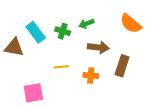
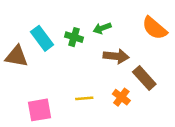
brown rectangle: (122, 66) -> (144, 78), turned -60
yellow line: (62, 67) -> (84, 98), moved
orange cross: (91, 75) -> (121, 97), moved, turned 32

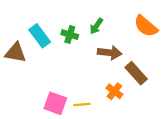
green arrow: (102, 28) -> (96, 26), turned -35
yellow line: (84, 98) -> (82, 105), moved
pink square: (40, 110) -> (55, 103), moved, turned 30

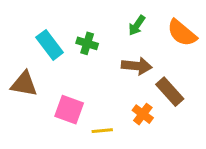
green arrow: (96, 26) -> (137, 25), moved
brown triangle: (16, 53) -> (24, 84), moved
pink square: (55, 103) -> (69, 110), moved

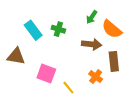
orange semicircle: (182, 33) -> (112, 29), moved
brown rectangle: (170, 92) -> (114, 61), turned 36
yellow line: (102, 131) -> (68, 88), turned 56

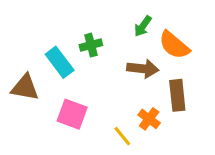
green cross: (58, 29) -> (91, 45), turned -32
cyan rectangle: (33, 30) -> (60, 62), moved
yellow line: (68, 88) -> (122, 136), moved

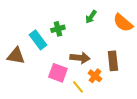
orange semicircle: (174, 45) -> (123, 23), moved
brown arrow: (143, 69) -> (80, 58), moved
pink square: (72, 114) -> (58, 73), moved

